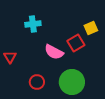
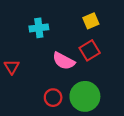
yellow square: (91, 28) -> (91, 21), moved
red circle: (37, 82) -> (53, 98), moved

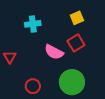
red circle: (53, 98) -> (33, 86), moved

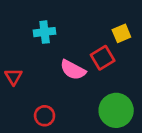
yellow square: (77, 18) -> (121, 33), moved
green circle: (72, 82) -> (116, 110), moved

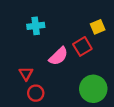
pink semicircle: (73, 70) -> (59, 56), turned -72
red triangle: (13, 77) -> (26, 74), moved

